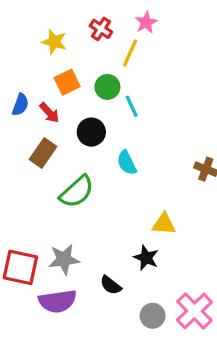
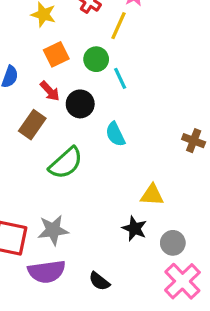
red arrow: (49, 113) -> (50, 91), moved
black semicircle: (111, 285) -> (99, 281), moved
gray circle: (153, 316) -> (173, 243), moved

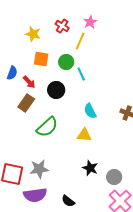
orange square: (56, 54) -> (41, 59), turned 35
red arrow: (50, 91) -> (29, 82), moved
cyan semicircle: (115, 134) -> (90, 111), moved
yellow triangle: (152, 195) -> (84, 135), moved

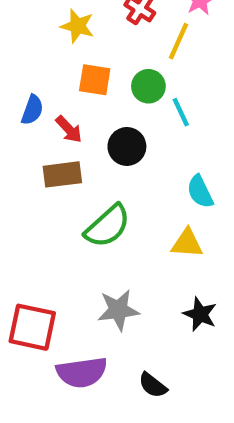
brown rectangle: (26, 103) -> (62, 174), turned 48
gray star: (39, 169) -> (118, 310), moved

